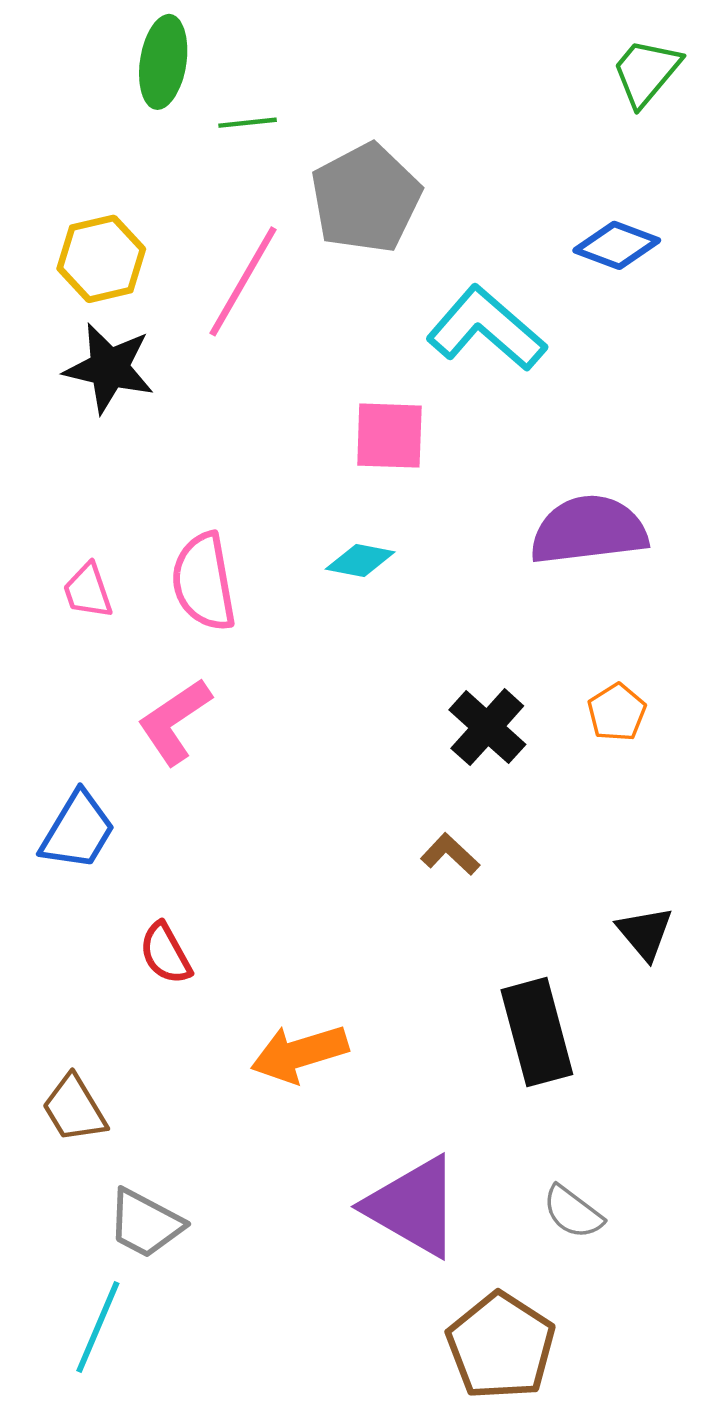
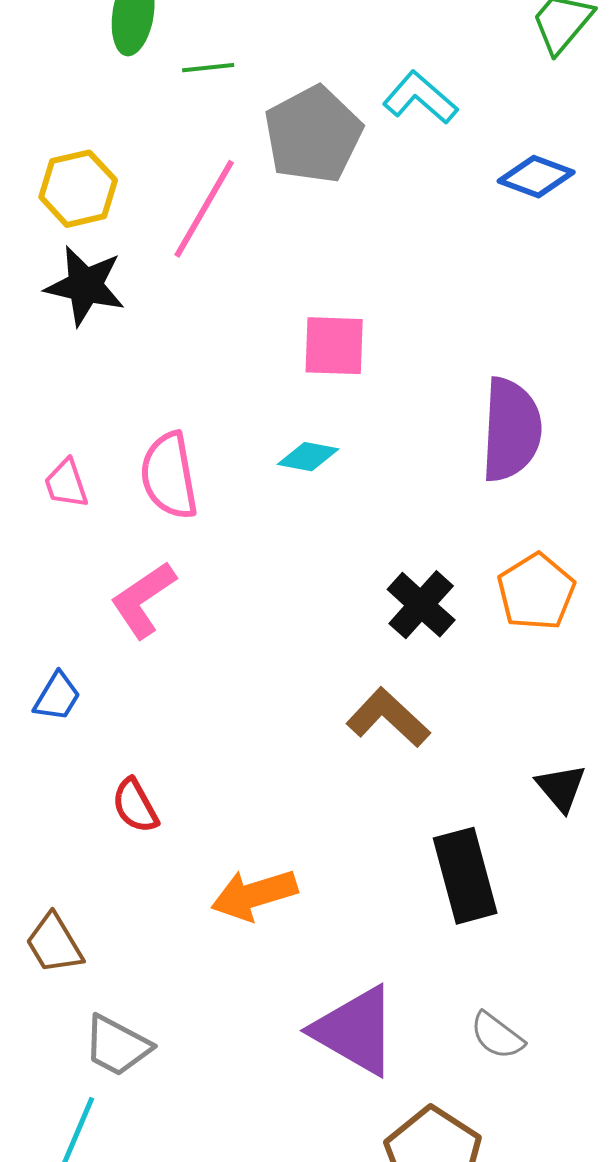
cyan L-shape: (486, 329) -> (420, 98), moved, size x0.7
purple semicircle: (589, 530) -> (511, 430), turned 100
orange pentagon: (617, 712) -> (536, 592), size x1.5
blue trapezoid: (78, 831) -> (57, 697), size x0.7
brown L-shape: (450, 854) -> (388, 718), size x1.6

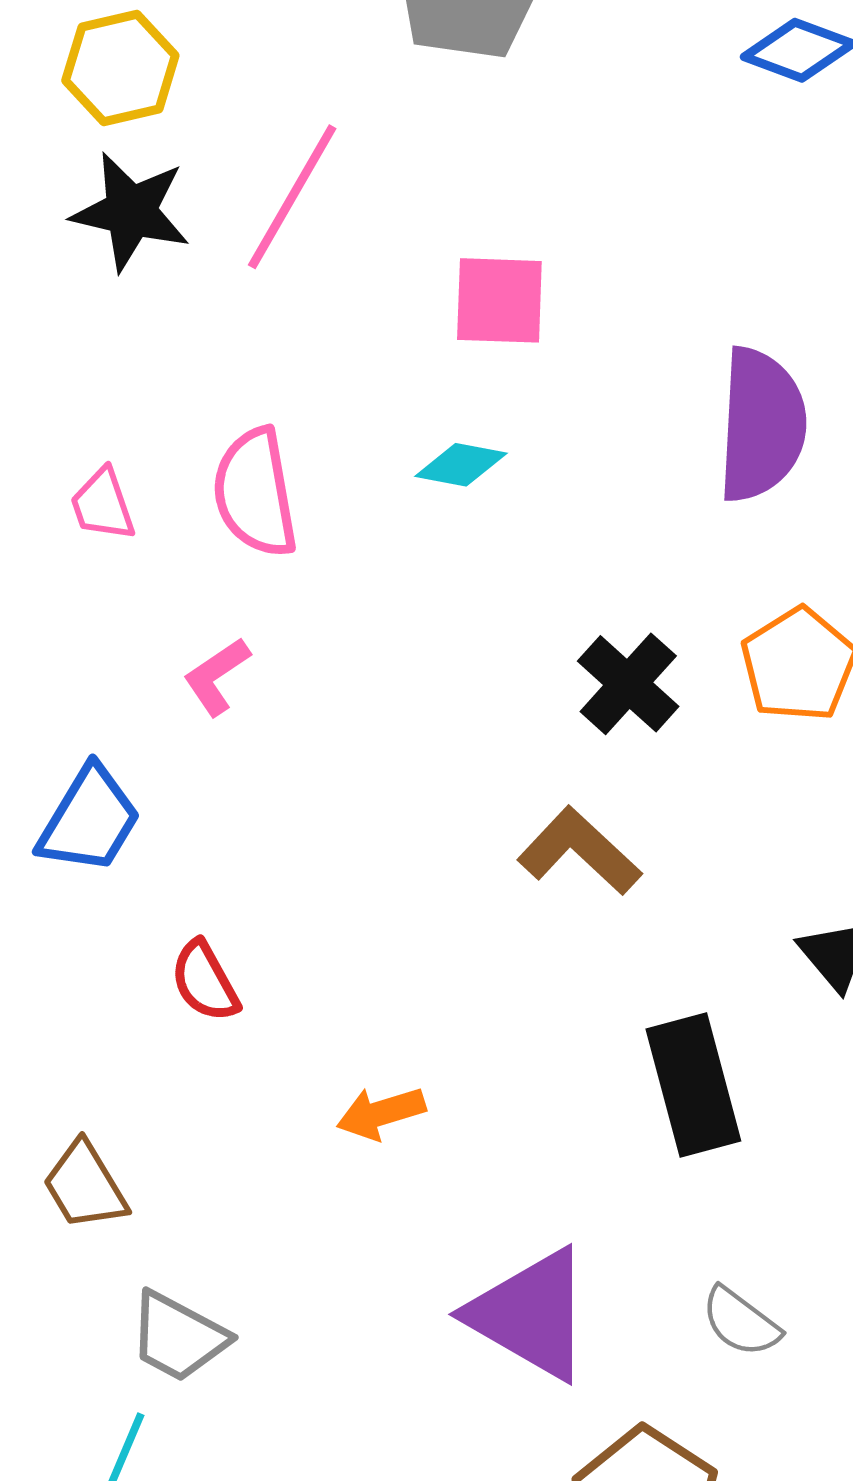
pink line: (204, 209) -> (292, 197), moved
pink L-shape: (143, 600) -> (217, 676), size x0.7
blue trapezoid: (57, 697) -> (89, 820), size x1.5
orange arrow: (254, 895) -> (381, 1113), size x0.7

